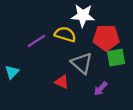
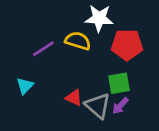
green square: (116, 58) -> (119, 83), moved
gray triangle: (82, 63) -> (98, 106), moved
cyan triangle: (12, 72) -> (25, 86), moved

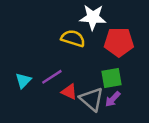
purple line: (43, 49) -> (52, 77), moved

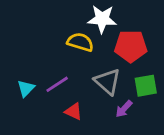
green square: (111, 78) -> (146, 86), moved
red triangle: (69, 92) -> (74, 112), moved
gray triangle: (92, 99) -> (108, 82), moved

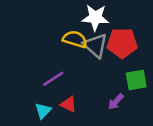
gray triangle: (108, 82) -> (95, 46), moved
cyan triangle: (26, 88) -> (43, 111), moved

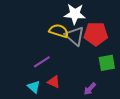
purple arrow: (116, 102) -> (90, 89), moved
cyan triangle: (43, 111) -> (34, 87), turned -32

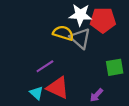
red pentagon: (96, 34) -> (103, 20), moved
red triangle: (54, 82) -> (58, 88), size x1.6

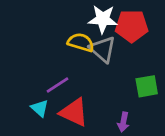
cyan triangle: (36, 93) -> (40, 108), moved
purple arrow: (96, 95) -> (123, 122), turned -32

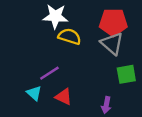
white star: (103, 19) -> (55, 16), moved
gray triangle: (103, 49) -> (112, 44), moved
red triangle: (74, 112) -> (64, 97), size x0.7

